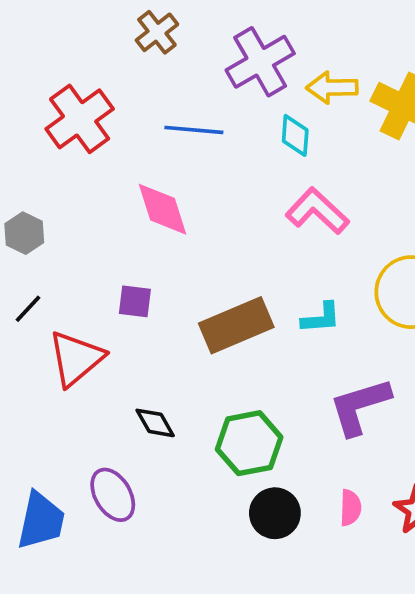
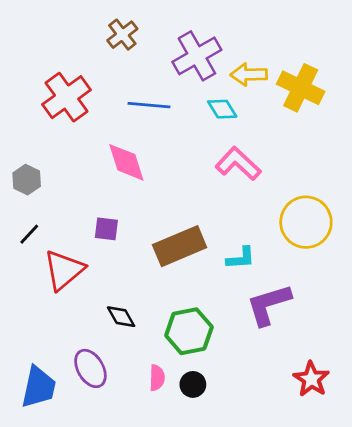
cyan diamond: (295, 135) -> (222, 109), turned -36
cyan L-shape: (321, 318) -> (241, 258), moved
pink semicircle: (350, 508) -> (157, 378), moved
black circle: (275, 513) -> (193, 384), moved, size x0.7

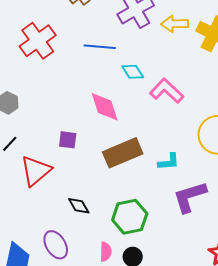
cyan diamond: (222, 109) -> (133, 72), moved
pink diamond: (126, 162) -> (105, 107), moved

